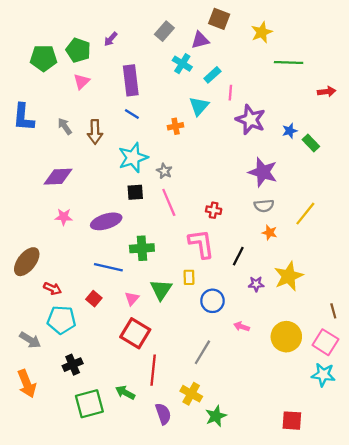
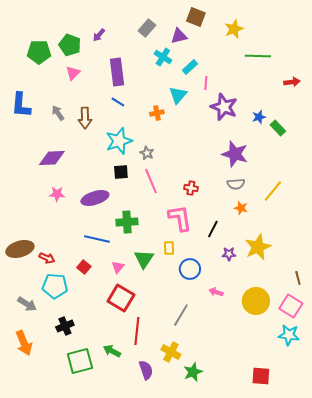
brown ellipse: (27, 262) -> (20, 249), moved, turned 36

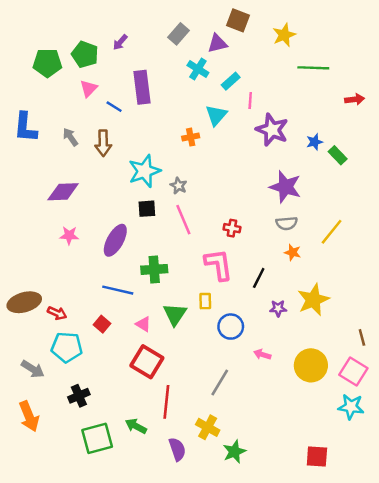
blue line: (118, 102) -> (114, 107), moved
purple ellipse: (95, 198) -> (115, 240), turned -44
pink triangle: (118, 267) -> (143, 324), turned -40

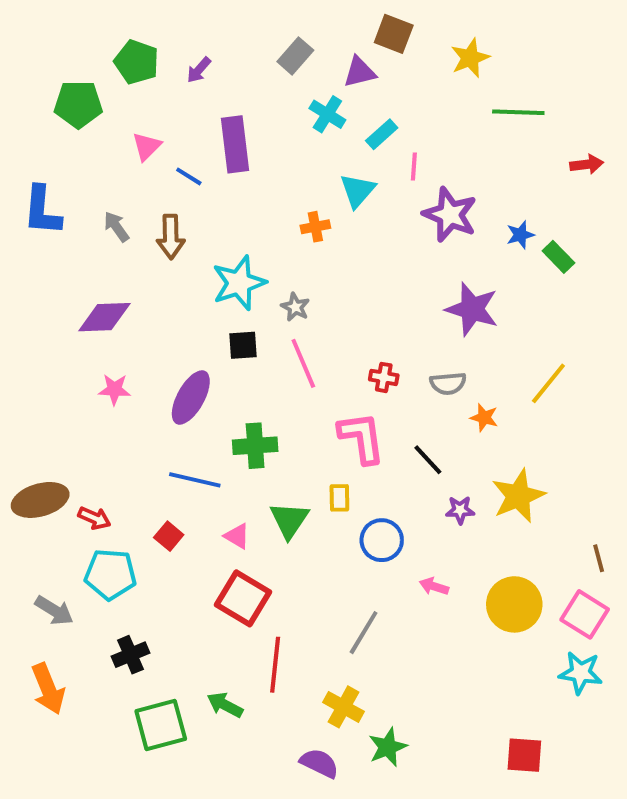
green pentagon: (85, 54) -> (137, 62), moved
gray semicircle: (287, 223) -> (448, 383), moved
black line: (259, 278) -> (428, 460), turned -70
purple semicircle: (177, 449) -> (319, 763), moved, turned -45

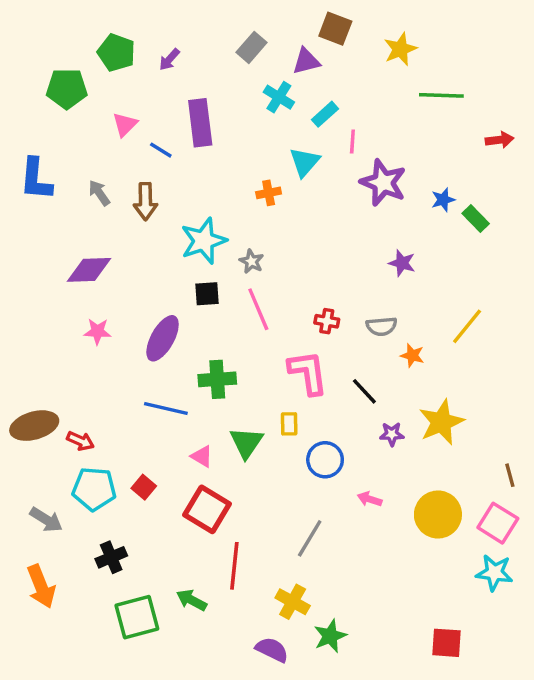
purple star: (472, 309) -> (402, 263), size x0.6
red square: (169, 536) -> (144, 487), moved

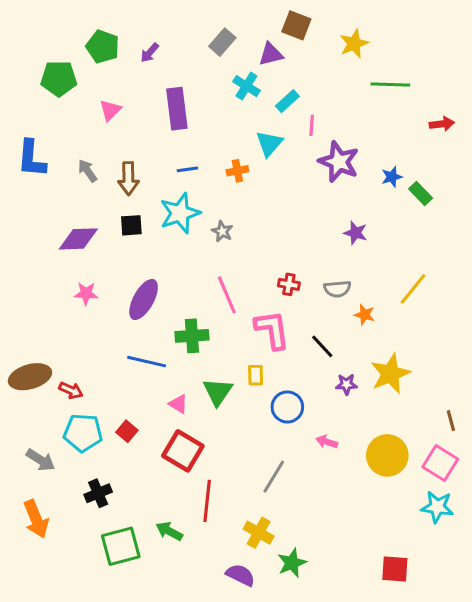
blue line: (161, 150) -> (187, 169), moved, turned -40
black square: (207, 294) -> (131, 225), moved
pink line: (258, 309) -> (227, 295), moved

